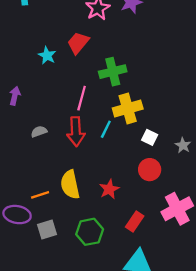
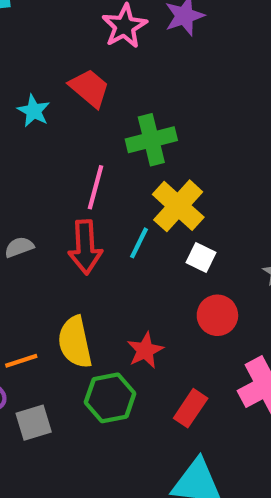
red trapezoid: (78, 43) -> (89, 88), turned 90
yellow cross: (128, 108) -> (178, 206), turned -32
white square: (150, 137) -> (201, 257), moved
green hexagon: (90, 232) -> (110, 398), moved

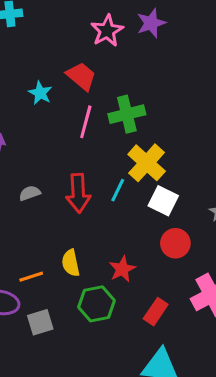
pink line: (96, 187) -> (86, 122), moved
white square: (201, 257) -> (163, 201), size x1.4
yellow semicircle: (75, 342) -> (71, 263), size x0.7

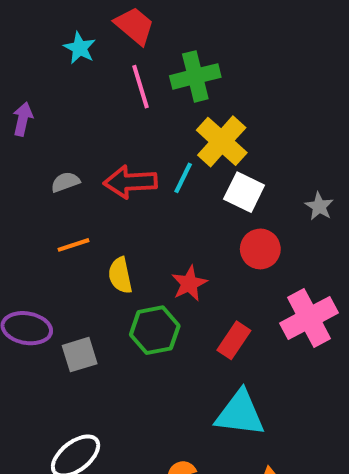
pink line: (86, 122) -> (140, 87), turned -32
red arrow: (78, 193) -> (130, 182), turned 90
orange line: (31, 277) -> (73, 245), moved

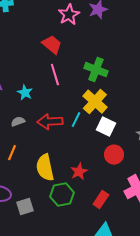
cyan star: (80, 48) -> (25, 93), moved
green cross: (195, 76) -> (96, 70), moved, turned 35
orange line: (73, 245) -> (12, 153), moved, turned -49
yellow semicircle: (120, 275) -> (45, 168), size x1.5

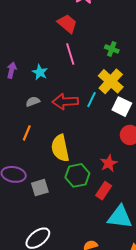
green cross: (96, 70) -> (112, 49), size x0.6
red star: (79, 172) -> (109, 163), moved
red rectangle: (101, 200) -> (104, 191), moved

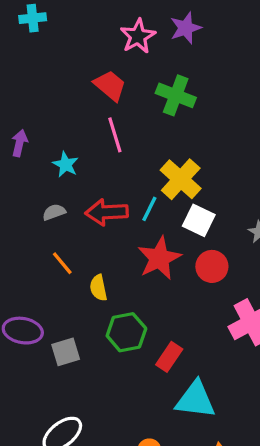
green cross: (112, 49) -> (176, 95), moved, size x1.6
purple arrow: (12, 70) -> (19, 143), moved
orange line: (27, 133) -> (62, 263), moved, turned -63
yellow semicircle: (60, 148) -> (98, 288), size x0.6
red star: (109, 163) -> (159, 258), moved, size x1.5

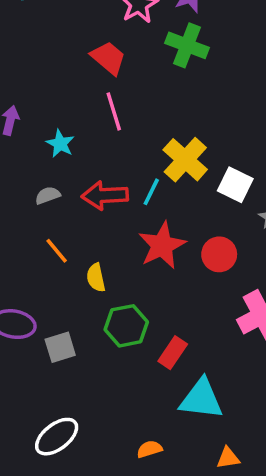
green cross: (176, 95) -> (187, 45), moved
white square: (199, 220) -> (235, 185), moved

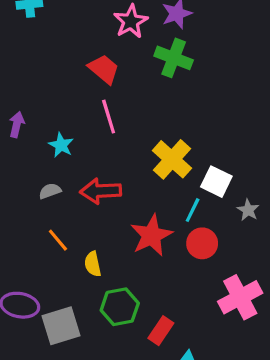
cyan line: (151, 192) -> (193, 210), moved
gray square: (60, 347) -> (61, 326), size x1.4

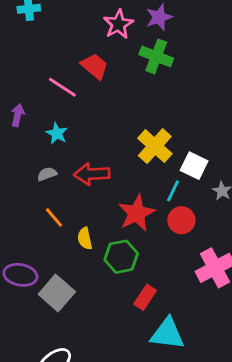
pink line: (109, 117) -> (62, 87), moved, turned -40
green hexagon: (120, 307) -> (121, 257), moved
gray square: (61, 326) -> (57, 293), turned -32

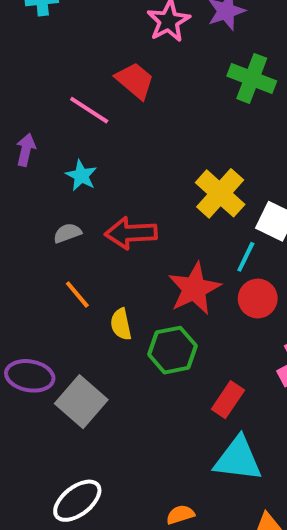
green cross: (156, 56) -> (252, 78), moved
red rectangle: (145, 297) -> (228, 400), moved

